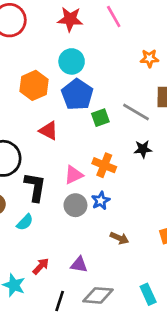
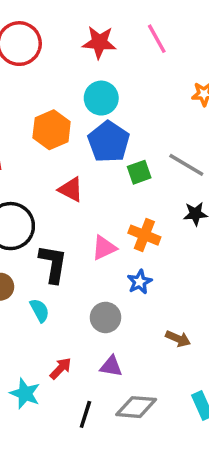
gray circle: (75, 205) -> (106, 317), moved
cyan semicircle: (25, 222) -> (40, 310), turned -72
brown arrow: (119, 238) -> (178, 339), moved

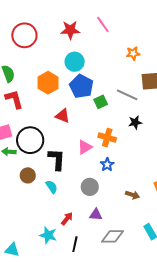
black line: (85, 414) -> (75, 244), moved

